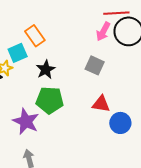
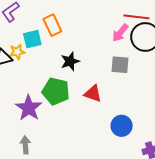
gray square: (95, 65) -> (120, 65), moved, turned -30
black star: (46, 69) -> (70, 61), moved
red triangle: (101, 104) -> (93, 94), moved

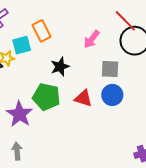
red line: (136, 17) -> (125, 21), turned 40
pink arrow: (120, 33) -> (92, 39), moved
blue circle: (122, 126) -> (112, 95), moved

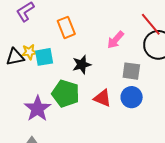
cyan square: (22, 45) -> (44, 57), moved

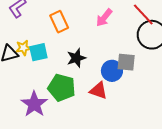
pink arrow: (115, 40) -> (104, 18), moved
blue circle: (132, 97) -> (112, 71), moved

